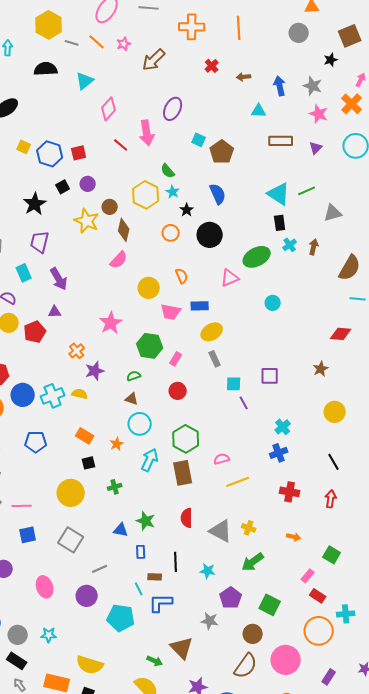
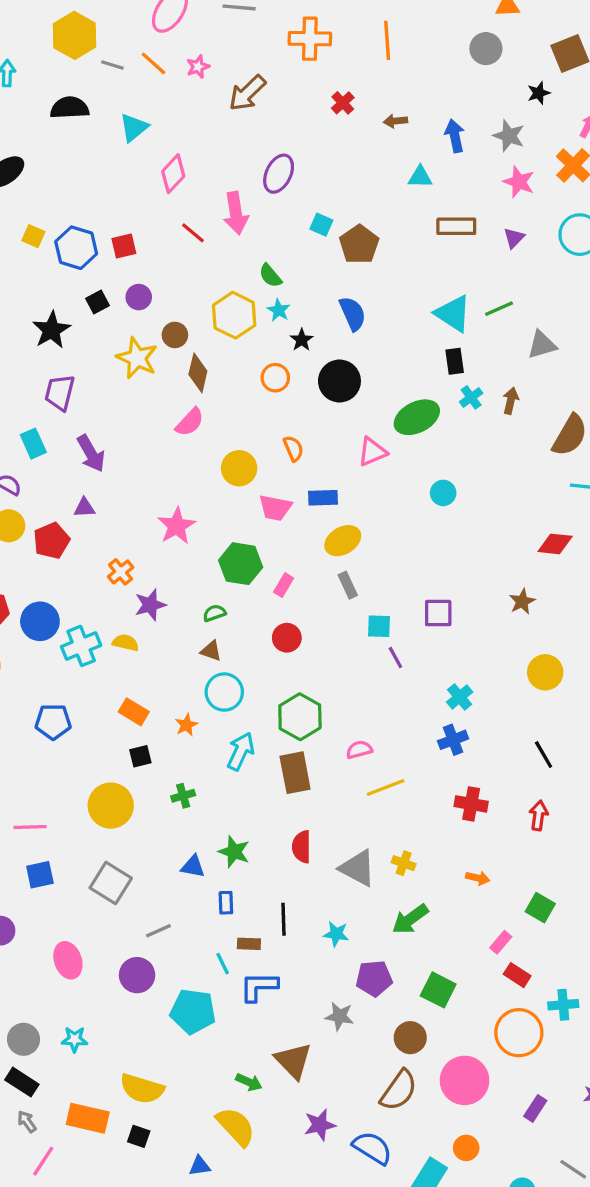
blue circle: (23, 395) -> (40, 621), moved
purple pentagon: (231, 598) -> (374, 978), turned 30

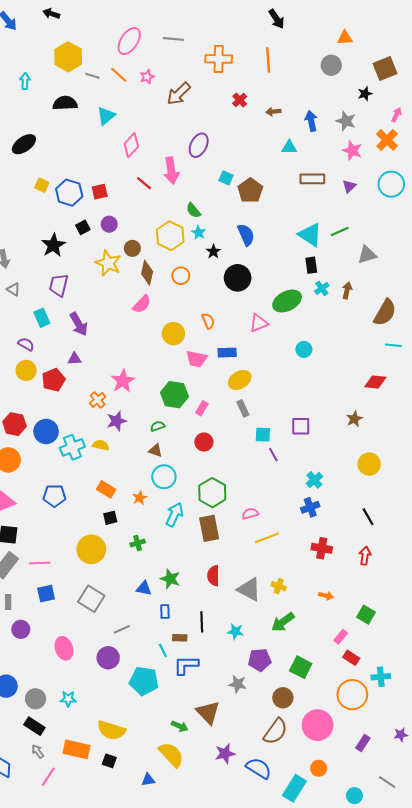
orange circle: (275, 378) -> (181, 276), moved
pink star: (177, 526) -> (123, 381), moved

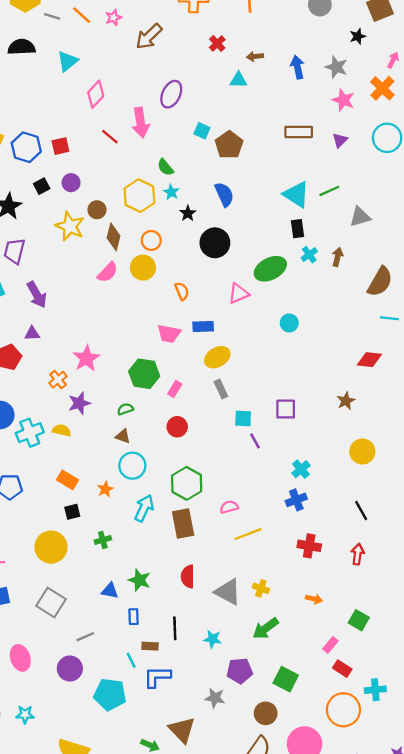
cyan triangle: (289, 147) -> (238, 80), moved
yellow circle: (173, 334) -> (143, 268), moved

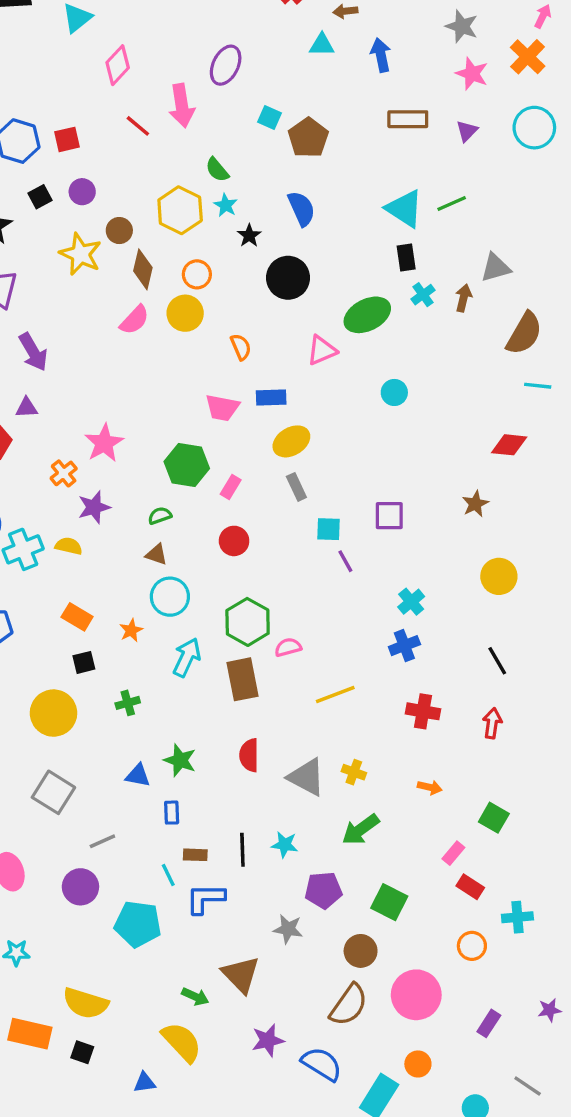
blue arrow: (297, 67) -> (381, 55), moved
gray triangle: (360, 217) -> (496, 268), moved
pink semicircle: (229, 507) -> (288, 647), moved
black line: (175, 628) -> (242, 850), moved
orange circle: (343, 710) -> (472, 946), size x0.6

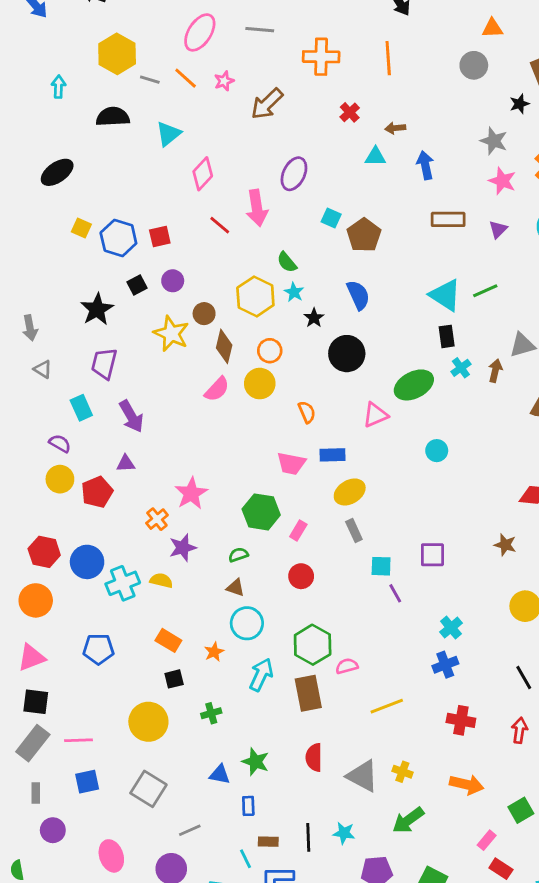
brown star: (475, 504) -> (505, 545), turned -30
orange arrow: (430, 787) -> (467, 785), size x1.6
green square: (494, 818) -> (521, 810), turned 30

